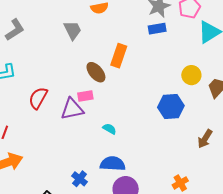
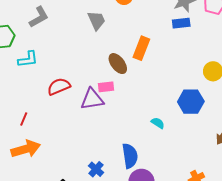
red semicircle: (38, 98) -> (59, 86), turned 35
cyan semicircle: (109, 129) -> (158, 123), moved
blue semicircle: (113, 164) -> (130, 156), turned 75

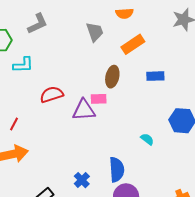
blue rectangle: (181, 23) -> (155, 76), moved
orange rectangle: (141, 48) -> (133, 44), moved, turned 30
brown ellipse: (118, 64) -> (112, 77), turned 45

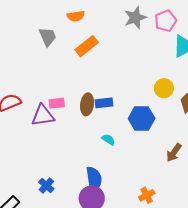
blue rectangle: (155, 76) -> (104, 103), moved
brown ellipse: (112, 77) -> (87, 104), moved
blue semicircle: (117, 170) -> (94, 179), moved

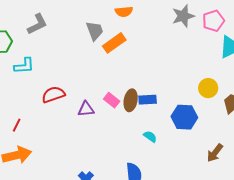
orange rectangle: (87, 46) -> (114, 43), moved
pink rectangle: (57, 103) -> (112, 100), moved, turned 42
purple triangle: (43, 116) -> (86, 109), size x0.7

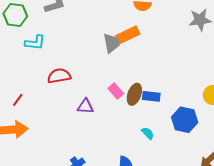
gray trapezoid: (95, 31) -> (112, 43), moved
purple triangle: (86, 109) -> (86, 106), moved

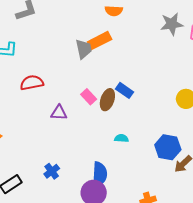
blue rectangle: (151, 96) -> (124, 90), moved, turned 30
blue hexagon: (185, 120) -> (168, 147), moved
cyan semicircle: (148, 133) -> (121, 138), turned -40

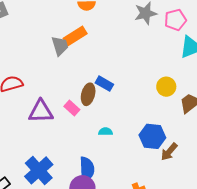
pink rectangle: (89, 97) -> (72, 108), moved
purple triangle: (59, 113) -> (41, 111), size x1.5
blue cross: (52, 171) -> (39, 170), size x1.8

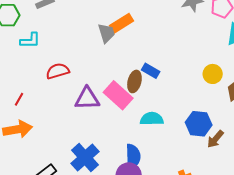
pink rectangle: (72, 108) -> (118, 95), size x1.8
cyan semicircle: (105, 132) -> (152, 119), size x1.6

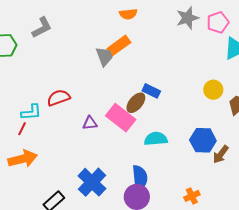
cyan L-shape: (30, 40) -> (31, 112), moved
brown ellipse: (134, 81) -> (136, 103), turned 30
purple triangle: (87, 99) -> (90, 123), size x0.6

